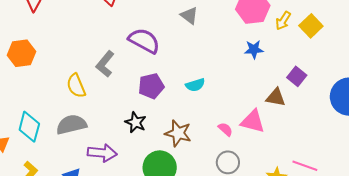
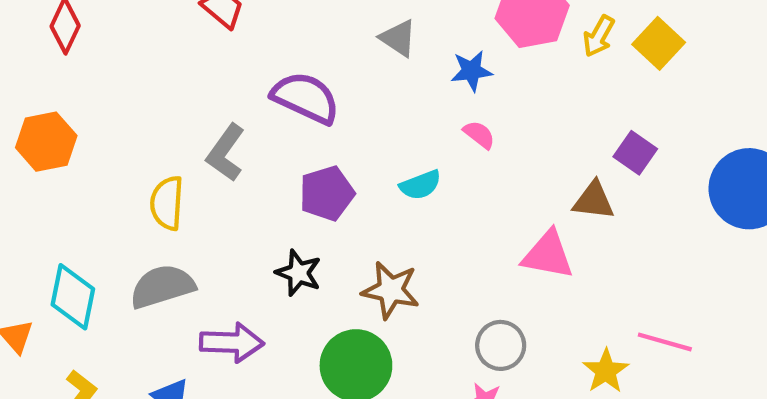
blue star: (254, 49) -> (471, 71), moved
yellow semicircle: (76, 86) -> (167, 203), turned 30
pink semicircle: (225, 129) -> (479, 135), moved

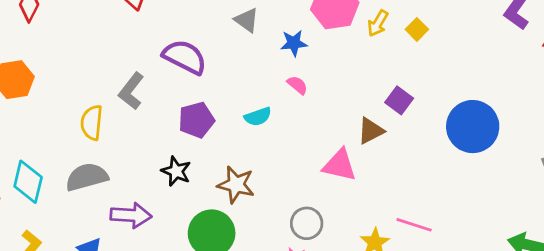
yellow square: (659, 43) -> (417, 29), size x0.7
brown triangle: (594, 201) -> (371, 131), turned -36

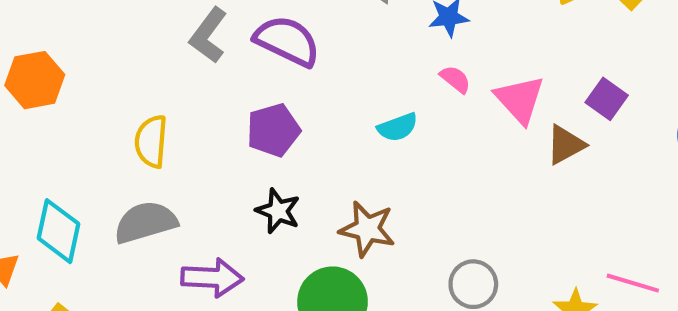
gray L-shape: (131, 91) -> (208, 35), moved
purple pentagon: (196, 120) -> (273, 130), moved
pink triangle: (340, 165) -> (520, 99), moved, turned 36

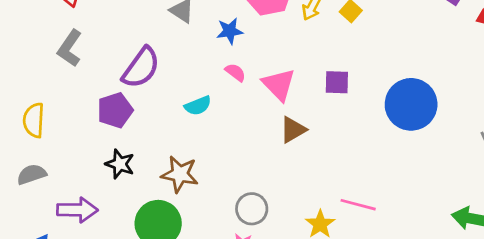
purple semicircle: (287, 41) -> (141, 68), moved, turned 102
purple square: (607, 99) -> (337, 82), turned -32
brown triangle: (566, 145) -> (293, 130), moved
gray semicircle: (145, 222) -> (32, 174), size x0.7

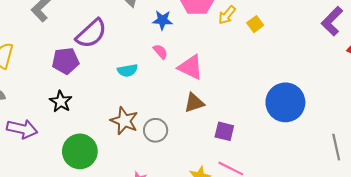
purple square: (337, 82) -> (224, 131), moved
pink triangle: (279, 85) -> (191, 67), turned -32
brown star: (180, 174) -> (124, 121), moved
gray circle: (252, 209) -> (156, 130), moved

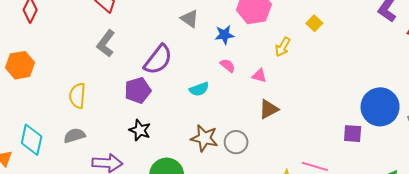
yellow arrow: (227, 15) -> (283, 47), moved
pink triangle: (191, 67) -> (259, 76), size x0.6
blue circle: (285, 102) -> (380, 107), moved
purple square: (224, 131) -> (353, 134), moved

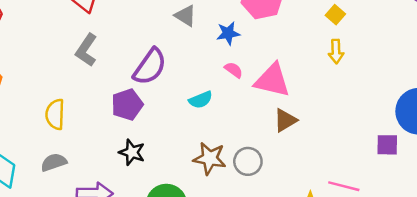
yellow arrow: (283, 47) -> (336, 51), moved, turned -30
pink triangle: (259, 76) -> (272, 80), size x2.0

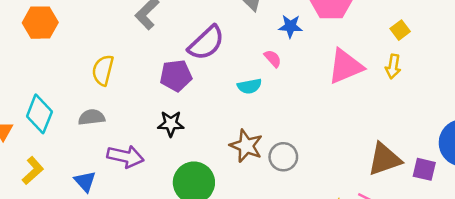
pink semicircle: (234, 70) -> (273, 59), moved
pink triangle: (272, 80) -> (345, 66), moved, turned -48
brown triangle: (285, 120) -> (384, 159), moved, size x1.4
black star: (132, 152) -> (171, 124), turned -30

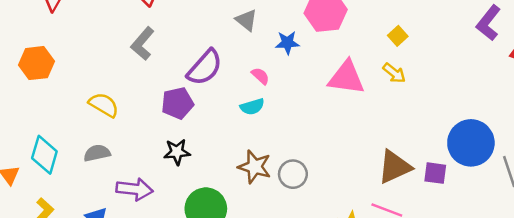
pink semicircle: (273, 59) -> (260, 76), moved
pink triangle: (345, 66) -> (346, 78), turned 36
yellow arrow: (393, 67) -> (394, 73), turned -55
yellow semicircle: (103, 70) -> (104, 105), turned 112

